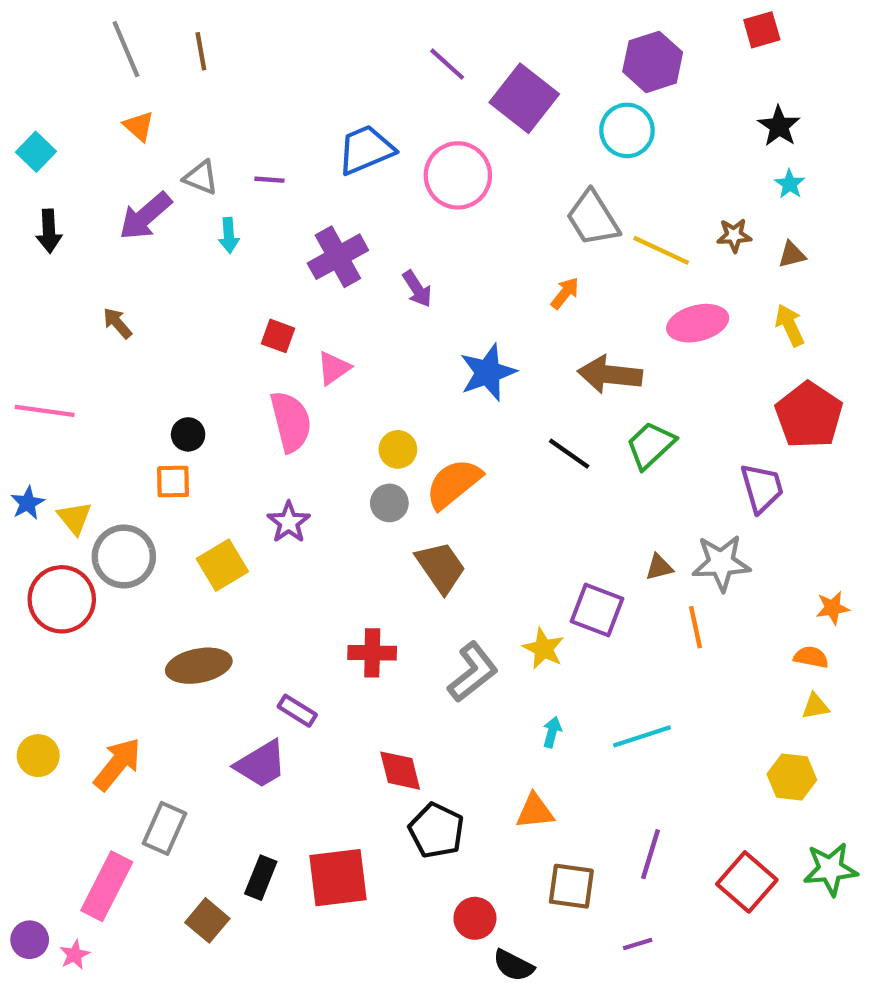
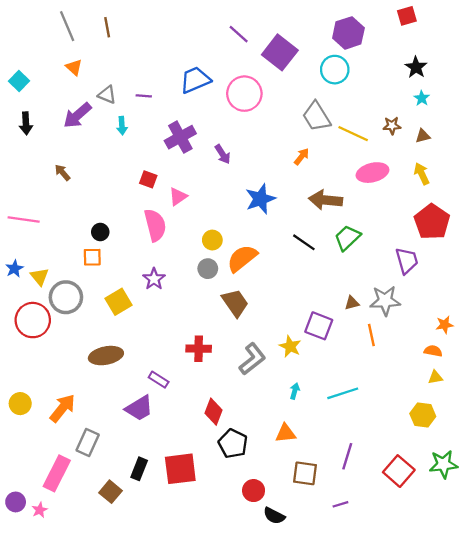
red diamond: (400, 771) -> (213, 412), turned 35

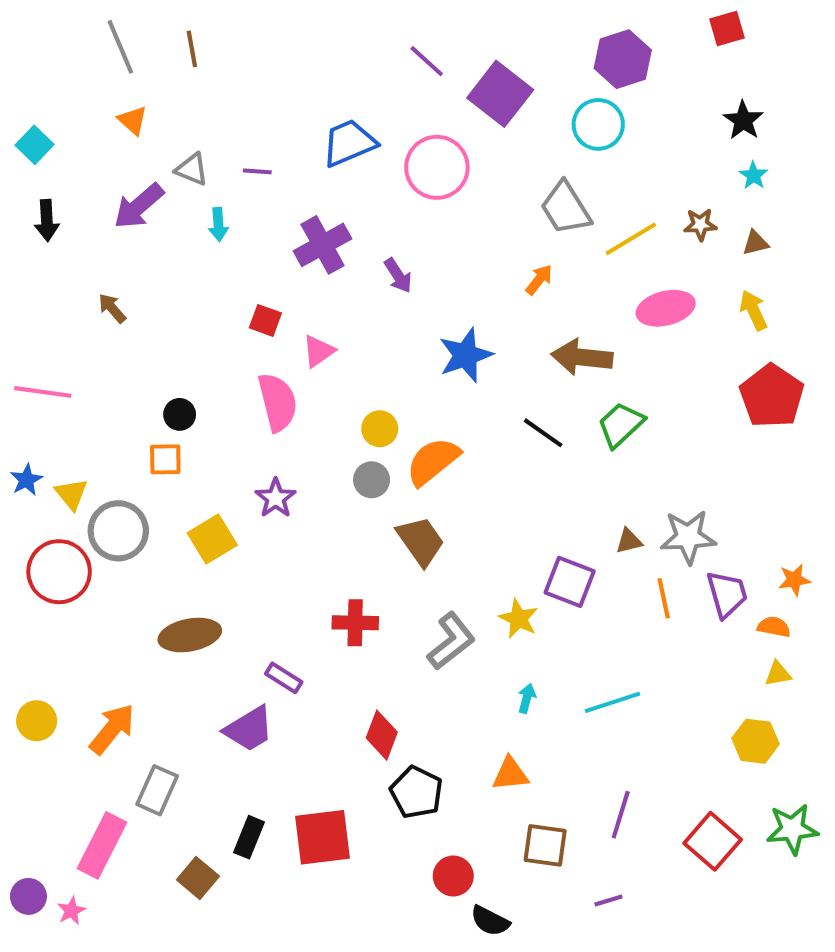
yellow line: (353, 134) -> (631, 239), turned -56
purple trapezoid: (407, 261) -> (727, 594), moved

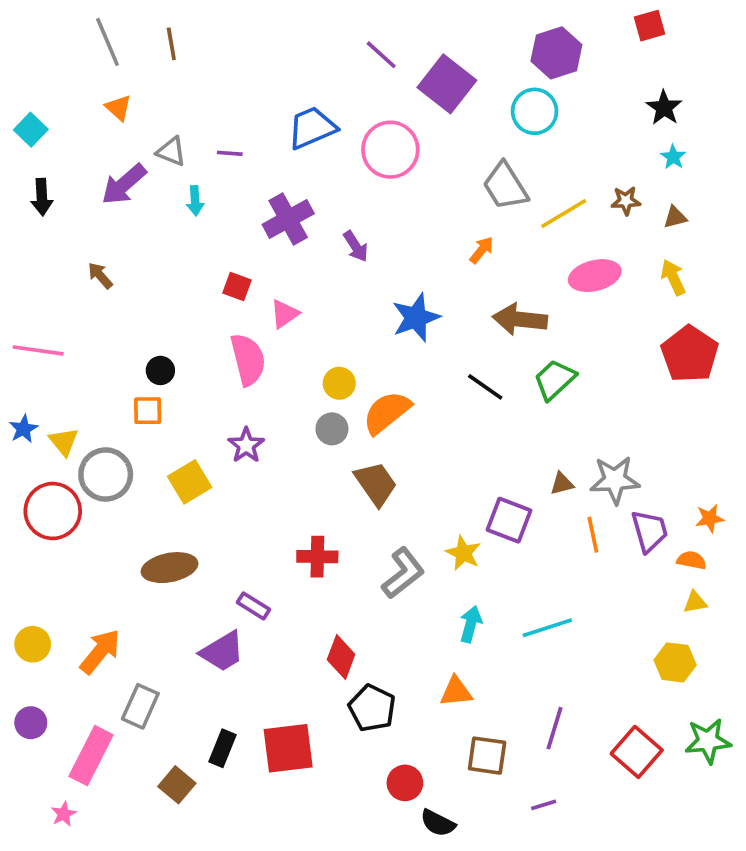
cyan arrow: (527, 698) -> (471, 624), size x1.4
purple circle: (28, 896) -> (31, 723), moved

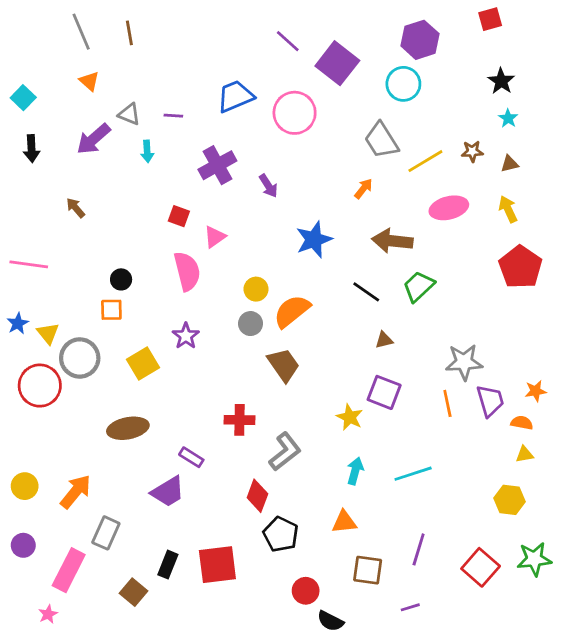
brown triangle: (562, 484) -> (384, 340), moved
gray L-shape: (403, 573) -> (285, 452), moved

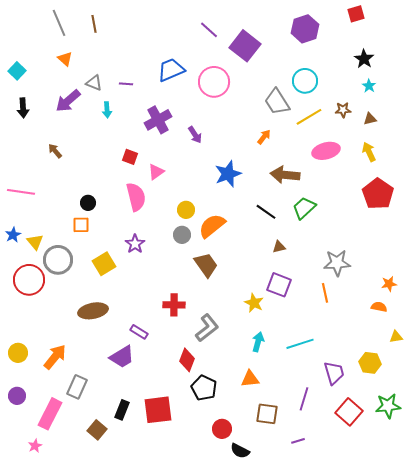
cyan circle: (403, 84) -> (305, 81), moved
purple trapezoid: (490, 401) -> (334, 373), moved
yellow triangle: (525, 454) -> (396, 337), moved

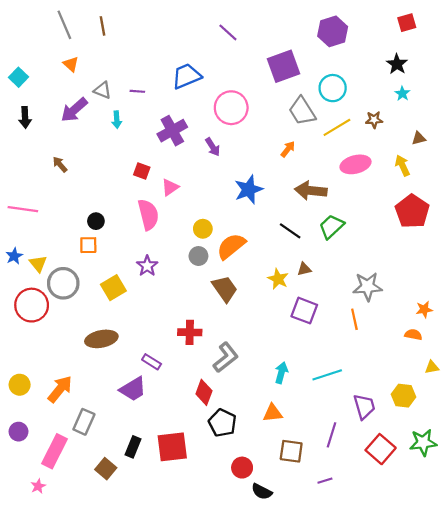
red square: (356, 14) -> (407, 23), moved
purple square: (245, 46) -> (284, 66), moved, turned 32
pink circle: (214, 82) -> (231, 108), moved
brown triangle: (370, 119) -> (419, 138), moved
yellow star: (254, 303) -> (278, 279), moved

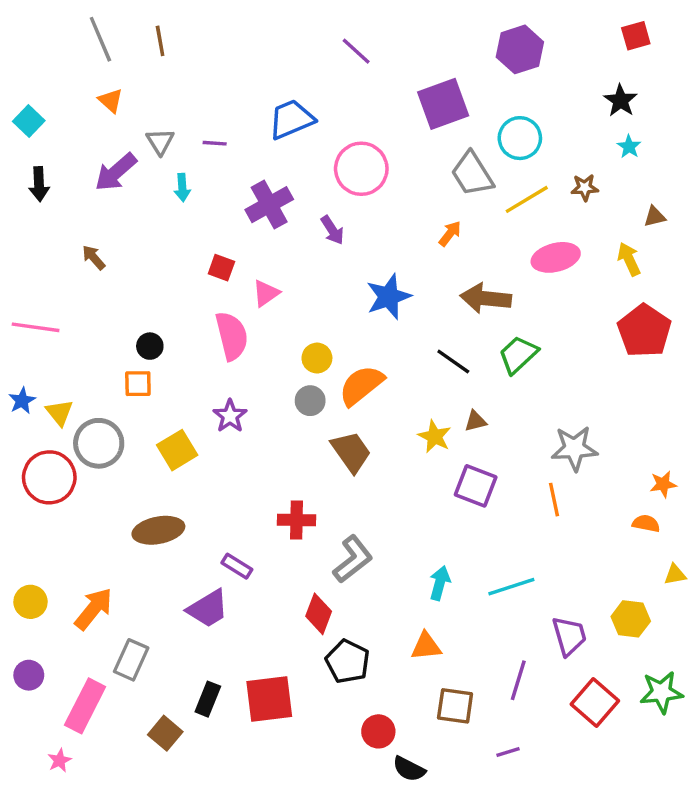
gray triangle: (102, 90) -> (160, 141), turned 36

